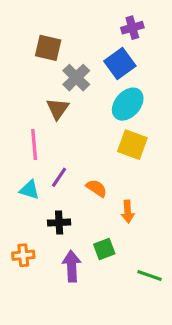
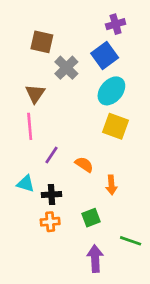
brown triangle: (58, 109) -> (35, 94), moved
cyan triangle: (29, 190) -> (26, 184), moved
orange cross: (23, 255) -> (50, 222), moved
purple arrow: (72, 266) -> (95, 259), moved

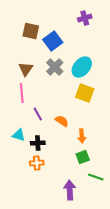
blue square: (105, 55) -> (53, 41), moved
gray cross: (66, 68) -> (55, 67), moved
purple line: (51, 155) -> (38, 114), turned -64
green square: (91, 218) -> (83, 157), moved

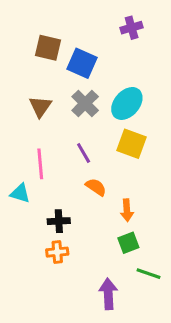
blue square: (53, 41) -> (82, 63), turned -30
pink line: (22, 93) -> (40, 164), moved
purple line: (38, 114) -> (84, 153), moved
cyan triangle: (19, 135) -> (20, 193), moved

